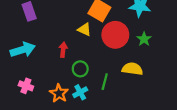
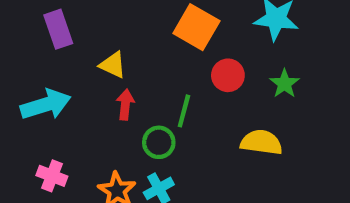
yellow triangle: (84, 29) -> (113, 65), moved
red circle: (115, 35) -> (228, 75), size x0.6
green line: (105, 82) -> (184, 111), moved

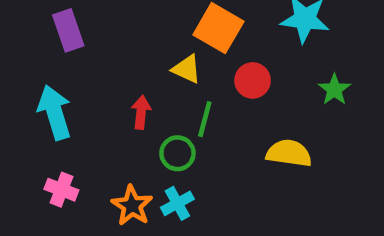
yellow triangle: (113, 65) -> (187, 69), moved
green star: (284, 84) -> (334, 90), moved
cyan arrow: (46, 105) -> (55, 112), turned -90

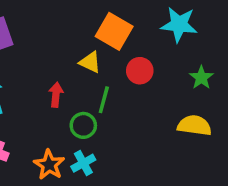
yellow semicircle: (289, 153) -> (194, 125), moved

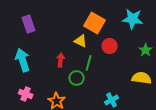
cyan cross: (83, 163) -> (112, 100), moved

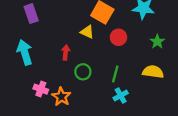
green line: (89, 63) -> (115, 74), moved
pink cross: (26, 94) -> (41, 89), moved

